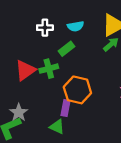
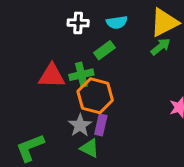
red triangle: (25, 70) -> (52, 76), turned 35
orange hexagon: (77, 90) -> (95, 96), moved
gray star: (19, 113) -> (80, 125), moved

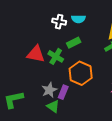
cyan semicircle: (117, 22) -> (78, 19), moved
green cross: (81, 75) -> (56, 56), turned 35
orange hexagon: (95, 96) -> (81, 73), moved

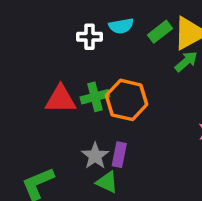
green rectangle: (74, 43) -> (160, 32), moved
green cross: (56, 56) -> (95, 97), turned -35
orange hexagon: (81, 73) -> (127, 100), moved

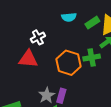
white cross: (89, 37) -> (38, 37), moved, turned -32
green cross: (95, 97) -> (92, 58), moved

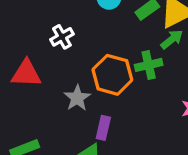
red triangle: (28, 59) -> (26, 74), moved
gray star: (47, 95) -> (77, 98), moved

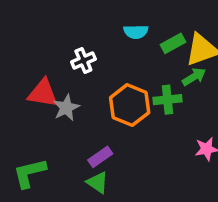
gray star: (77, 98) -> (66, 108), moved
purple rectangle: (103, 128) -> (100, 157), moved, turned 35

